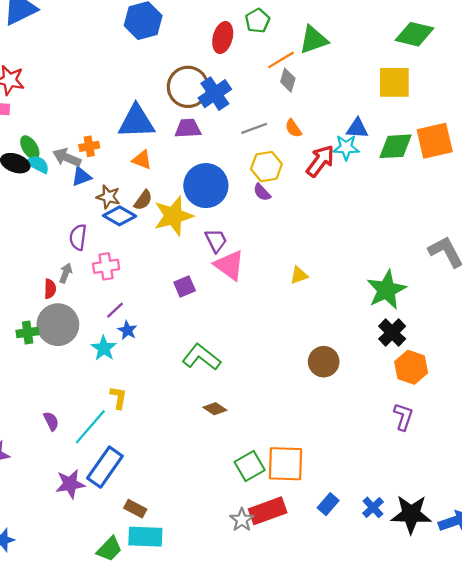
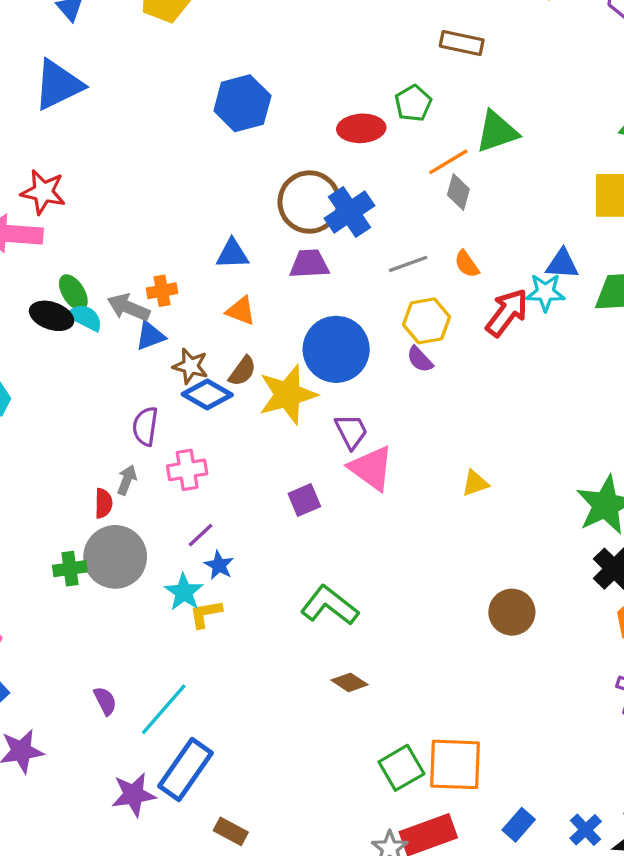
red ellipse: (223, 38) -> (361, 128), turned 72
blue triangle: (136, 122) -> (232, 254), size x0.6
yellow L-shape: (118, 398) -> (206, 614), moved, turned -110

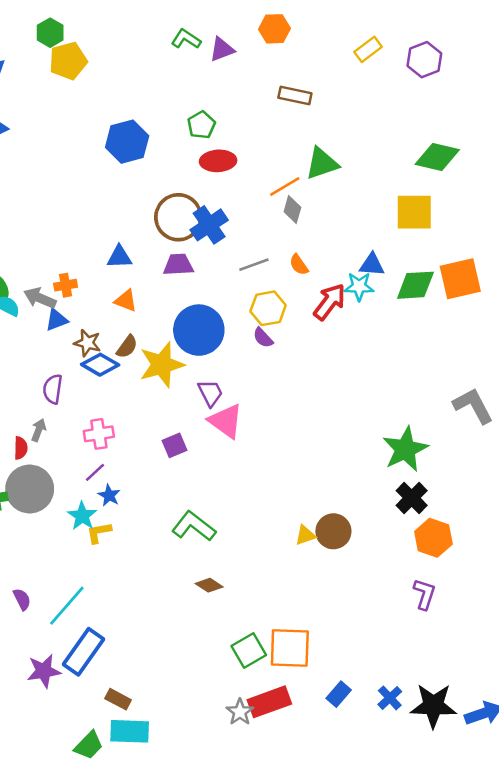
green pentagon: (413, 103) -> (201, 125), moved
pink cross: (187, 470) -> (99, 434), moved
yellow triangle: (475, 483) -> (305, 535), moved

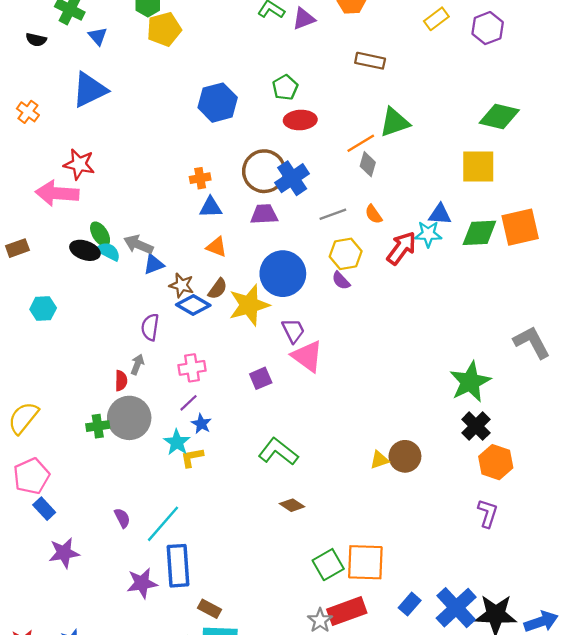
orange cross: (66, 285) -> (200, 178), moved
blue rectangle: (83, 652) -> (178, 566), turned -39
blue cross: (390, 698) -> (456, 608), size x1.8

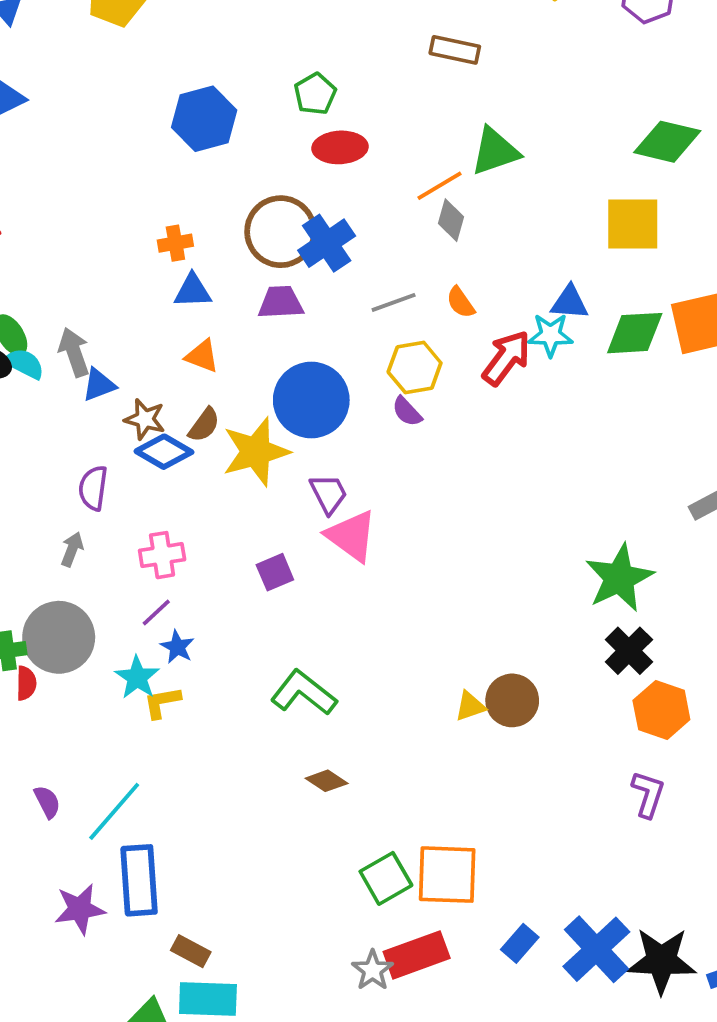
gray arrow: (138, 245) -> (74, 352), turned 48
red semicircle: (121, 381) -> (26, 683), moved

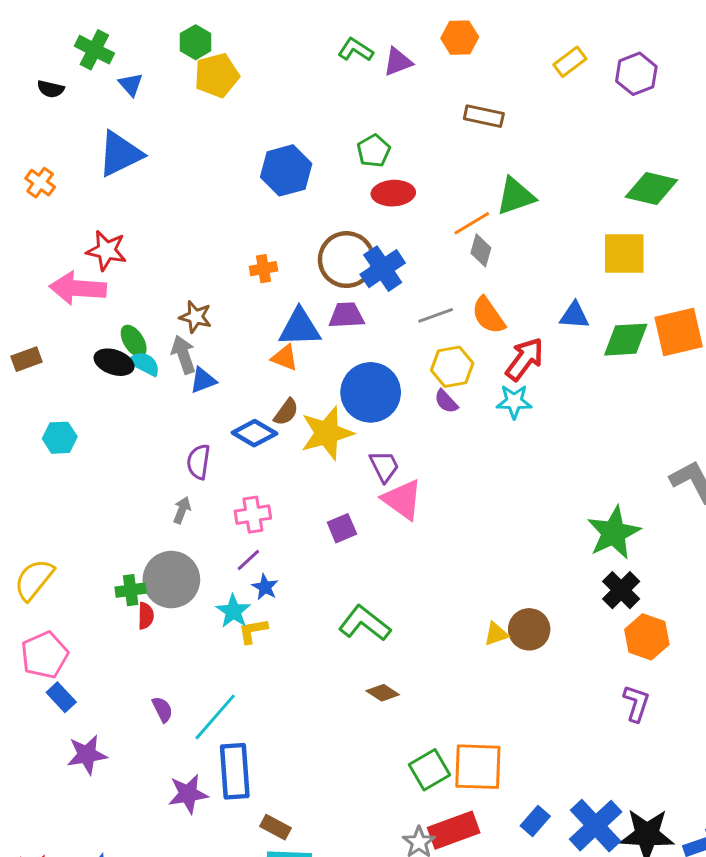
blue triangle: (193, 291) -> (300, 327), moved, size x1.4
orange semicircle: (461, 302) -> (488, 315), size x1.5
cyan star: (550, 335) -> (514, 401), moved
brown star: (145, 419) -> (196, 317), moved

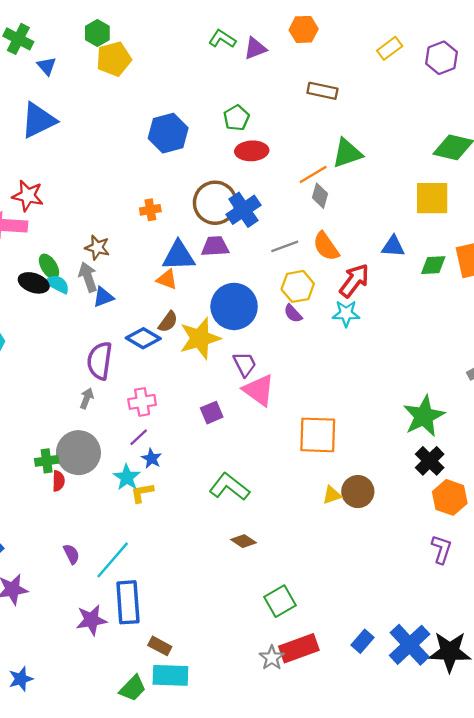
green diamond: (626, 340) -> (433, 265), size x0.7
purple semicircle: (199, 462) -> (100, 361), size x1.4
orange square: (478, 767) -> (318, 435), moved

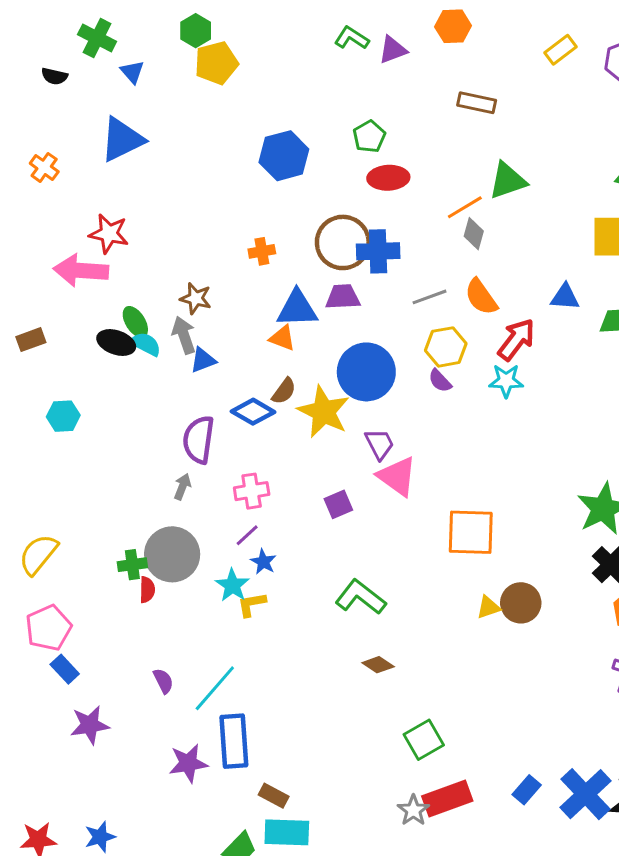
blue cross: (243, 210) -> (378, 251), turned 32
yellow star: (200, 338) -> (324, 412), turned -30

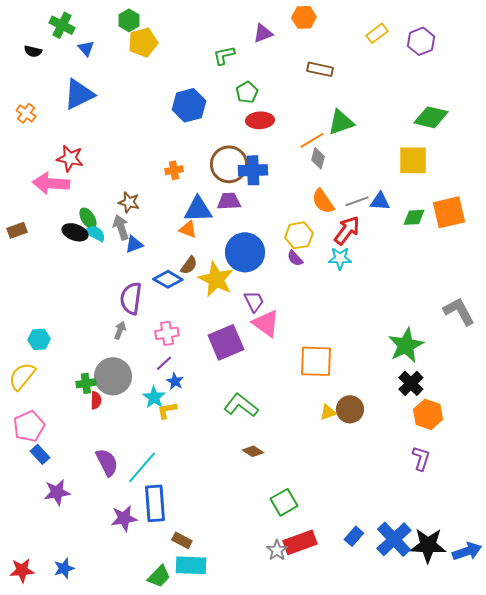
green L-shape: (352, 38) -> (224, 55), moved, turned -45
gray line: (430, 297) -> (357, 201), moved
cyan hexagon: (63, 416) -> (39, 339), moved
purple square: (338, 504) -> (226, 342), size x1.8
purple semicircle: (163, 681) -> (107, 462), size x1.6

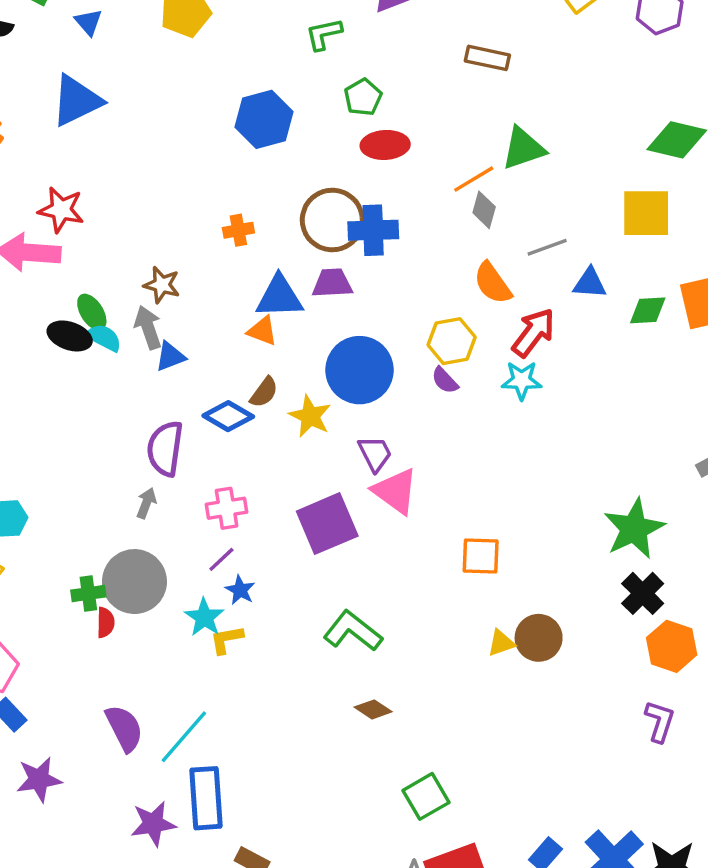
gray line: (357, 201) -> (547, 247), moved
yellow star: (216, 279) -> (310, 416), size x0.7
orange square: (316, 361) -> (481, 556), size x0.7

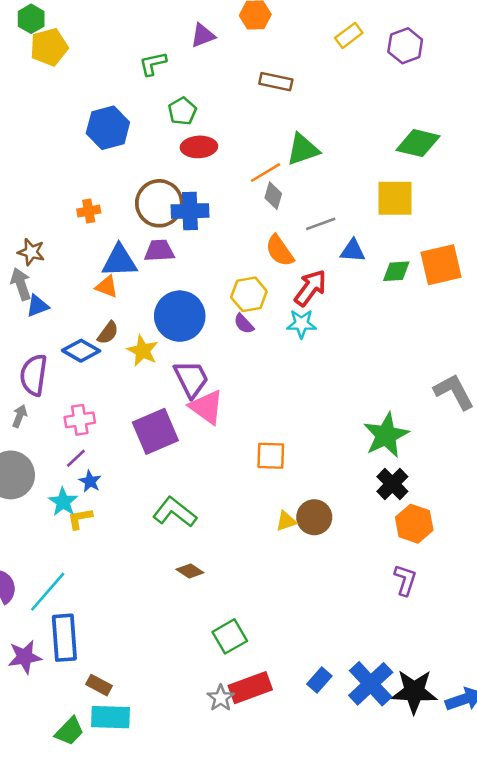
purple trapezoid: (375, 454) -> (191, 379), size x1.4

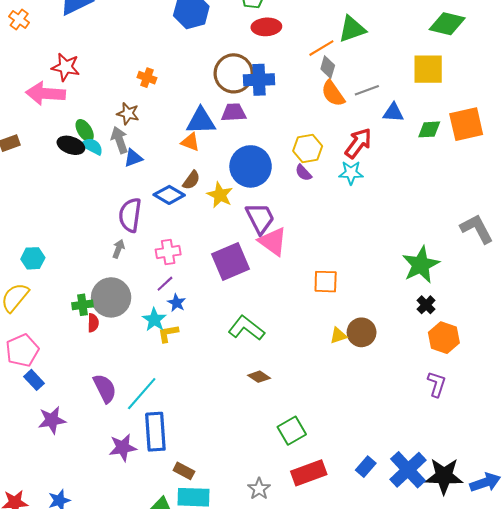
orange cross: (89, 211) -> (147, 78), moved, turned 30
orange semicircle: (280, 251) -> (333, 93), moved
black cross: (392, 484) -> (426, 305), size x0.7
gray star: (221, 698) -> (259, 489), moved

